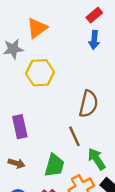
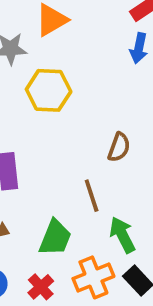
brown semicircle: (88, 104) -> (119, 147), size x0.7

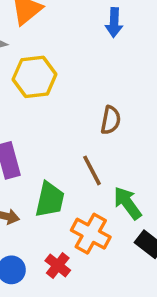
green trapezoid: (55, 238) -> (50, 200), moved
orange cross: (93, 277) -> (91, 234), moved, turned -30

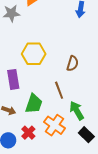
yellow hexagon: (35, 77) -> (34, 54), moved
red cross: (58, 265) -> (28, 133), moved

